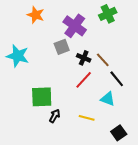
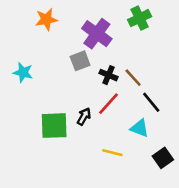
orange star: (36, 15) -> (46, 19), turned -30
cyan star: (18, 56) -> (23, 72), size x0.7
black arrow: (55, 116) -> (84, 116), moved
black square: (119, 133) -> (163, 158), moved

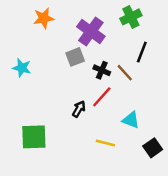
black line: (151, 102) -> (142, 52), moved, turned 60
green square: (54, 126) -> (34, 137), moved

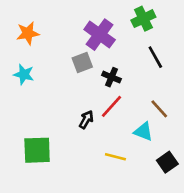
orange star: (44, 18) -> (28, 33), moved
black line: (142, 52) -> (155, 57), turned -50
brown line: (125, 73) -> (159, 109), moved

